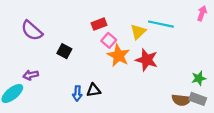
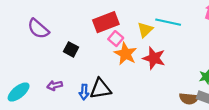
red rectangle: (99, 24) -> (106, 22), size x1.6
purple arrow: (31, 75) -> (55, 85), moved
black triangle: (94, 90) -> (100, 89), size x1.5

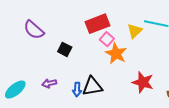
red star: (154, 58) -> (143, 82), moved

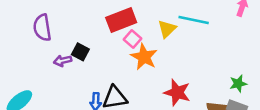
purple semicircle: (34, 30) -> (42, 28), turned 40
purple arrow: (49, 83) -> (63, 61), moved

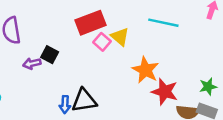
yellow triangle: (167, 29) -> (120, 37), moved, turned -36
orange star: (144, 57) -> (145, 70), moved
red star: (177, 92) -> (165, 92), moved

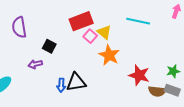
purple arrow: (32, 64) -> (35, 64), moved
orange star: (145, 70) -> (109, 55), moved

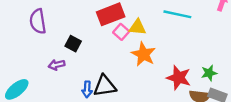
yellow triangle: (104, 32) -> (138, 27), turned -35
green star: (173, 71) -> (209, 73), moved

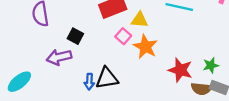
pink square: (121, 32) -> (123, 36), moved
purple arrow: (57, 65) -> (59, 57), size x1.5

